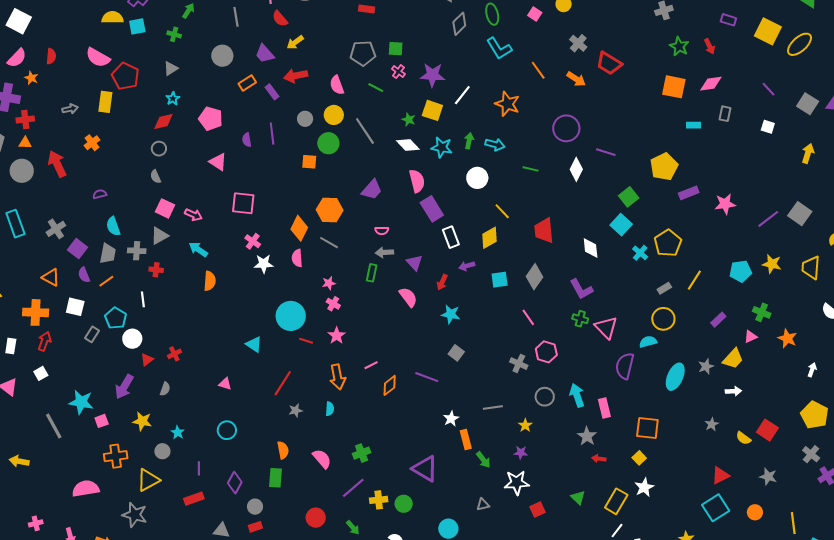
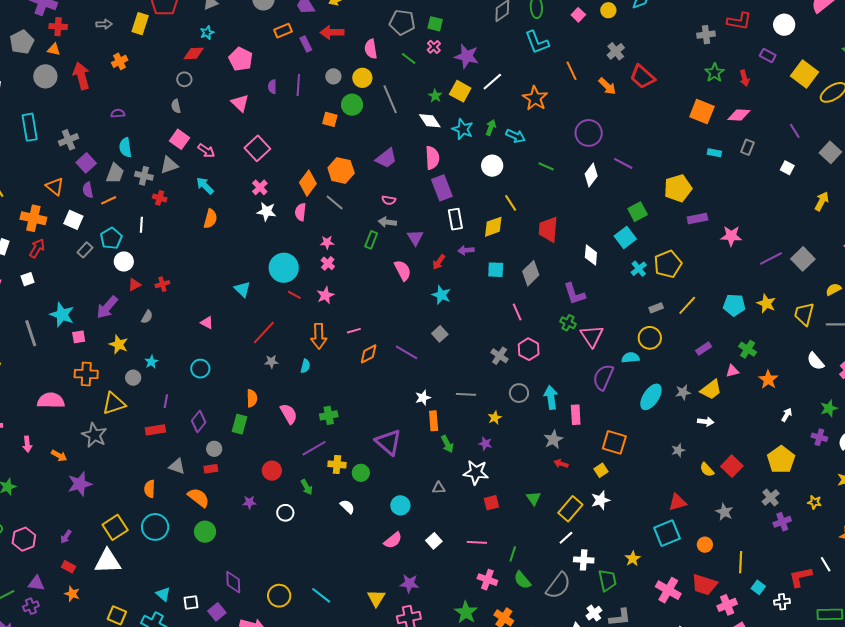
pink square: (243, 203) -> (257, 148), turned 30

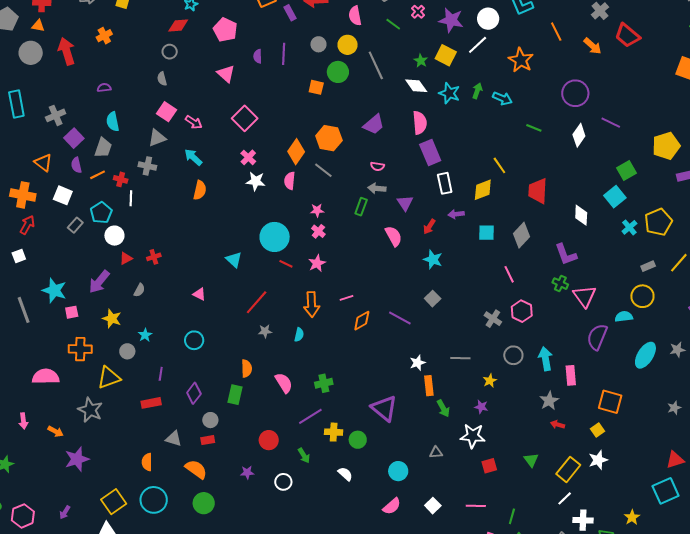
white circle: (492, 166) -> (488, 19), moved
gray cross: (144, 176) -> (147, 166), moved
red cross: (160, 198) -> (121, 179), moved

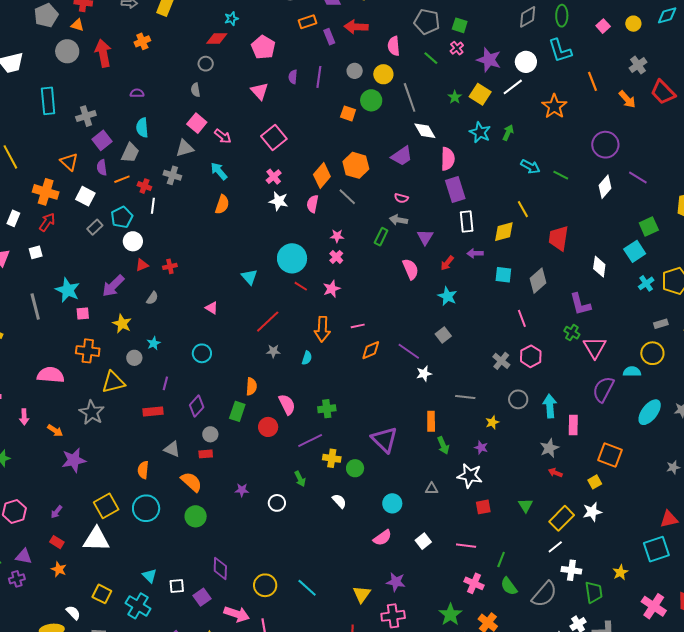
white diamond: (416, 86) -> (425, 131), moved
cyan arrow: (502, 98) -> (530, 167), moved
white star: (418, 363) -> (424, 374), moved
red circle: (269, 440) -> (268, 427), moved

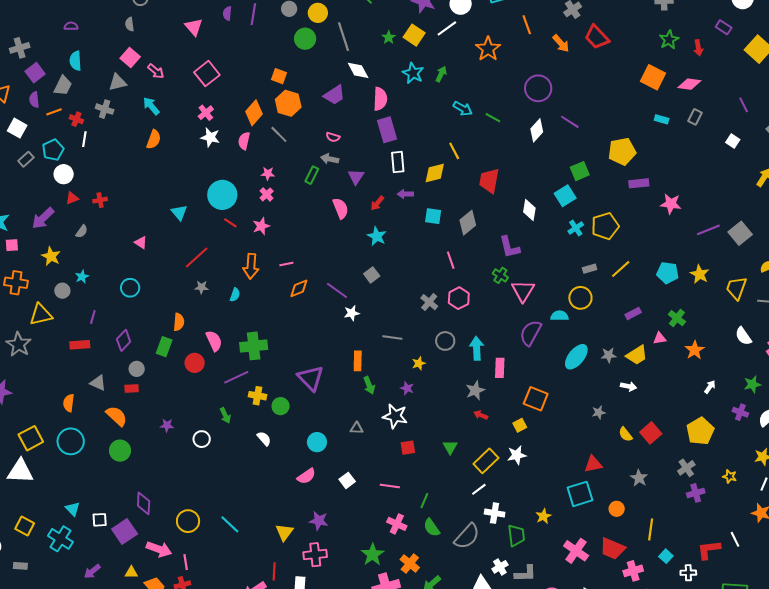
orange square: (348, 113) -> (279, 76), moved
green cross: (327, 409) -> (254, 346), size x1.5
purple square: (202, 597) -> (125, 531), size x1.4

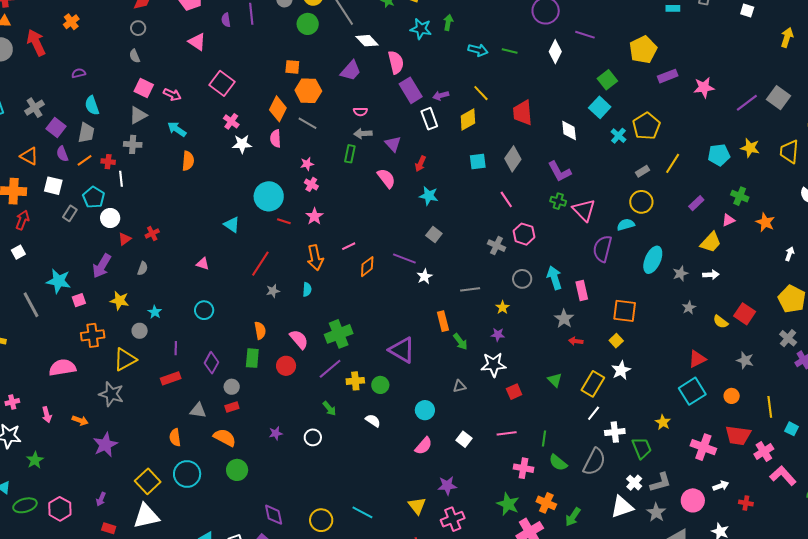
purple arrow: (405, 194) -> (441, 96), moved
gray star: (609, 355) -> (680, 274), moved

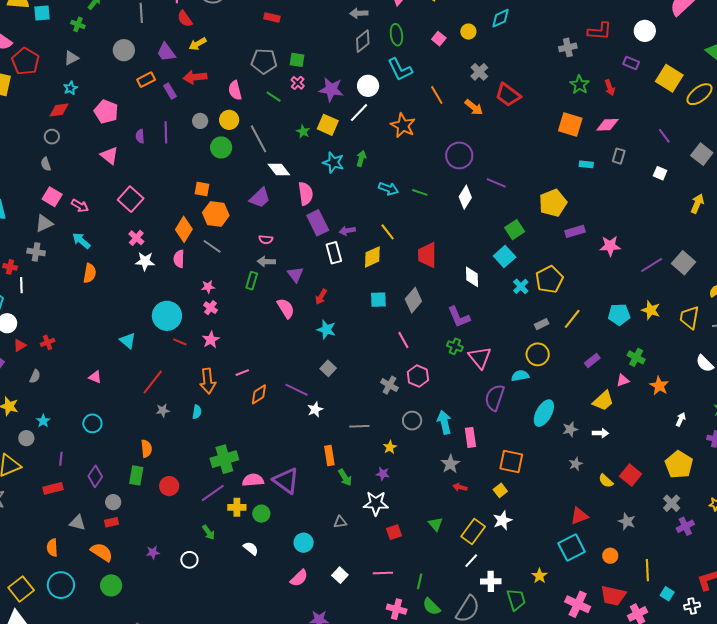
pink semicircle: (299, 339) -> (253, 480), moved, turned -60

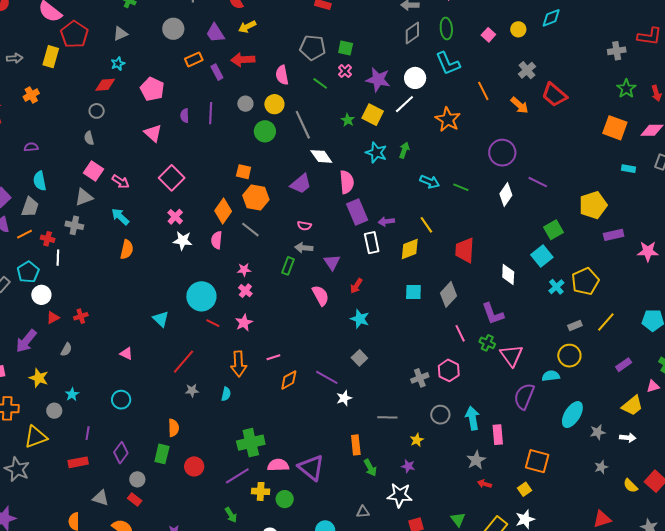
pink line: (403, 340) -> (460, 333), moved
gray cross: (389, 385) -> (420, 378), turned 36
red rectangle: (112, 522) -> (135, 499), turned 48

